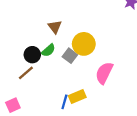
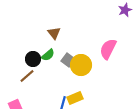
yellow circle: (84, 44) -> (81, 65), moved
pink semicircle: (104, 73) -> (108, 49), moved

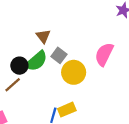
green semicircle: (48, 55) -> (36, 61), size x1.5
gray square: (68, 60) -> (59, 55), moved

